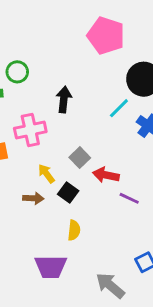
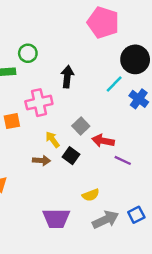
yellow semicircle: (74, 230) -> (91, 195), moved, turned 63
gray arrow: (110, 285) -> (106, 220), moved, turned 115

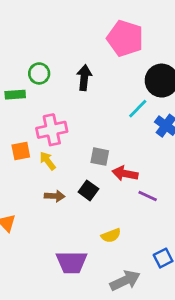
black arrow: (67, 77) -> (84, 78), moved
gray square: (81, 126) -> (100, 157), turned -35
yellow arrow: (53, 140) -> (48, 161), moved
gray arrow: (106, 220) -> (125, 281), moved

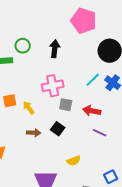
cyan line: (138, 109) -> (93, 80), moved
pink cross: (52, 130) -> (53, 86), moved
red arrow: (125, 173) -> (92, 111), moved

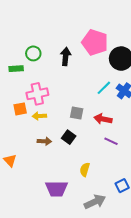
pink pentagon: (84, 21) -> (95, 42), moved
pink cross: (53, 86) -> (37, 94), moved
yellow arrow: (29, 108) -> (39, 116), turned -56
yellow semicircle: (74, 161) -> (85, 169), turned 128

